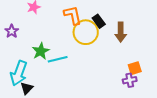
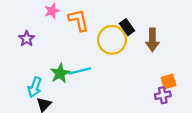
orange L-shape: (73, 15) -> (79, 20), moved
green star: (41, 51) -> (60, 73), moved
cyan arrow: (19, 73) -> (35, 87), size x0.7

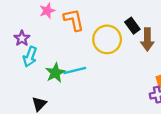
black rectangle: (127, 27) -> (132, 26), moved
cyan arrow: (35, 87) -> (30, 57), moved

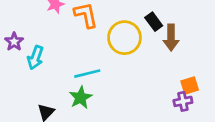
purple star: (22, 38) -> (14, 42), moved
green star: (55, 73) -> (81, 97), moved

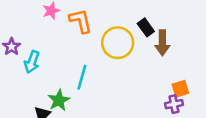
cyan line: (87, 74) -> (82, 77), turned -60
green star: (81, 97) -> (59, 100), moved

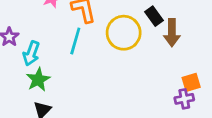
cyan line: (82, 77) -> (75, 41), moved
green star: (59, 100) -> (38, 80), moved

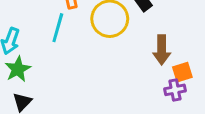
brown arrow: (172, 33) -> (162, 50), moved

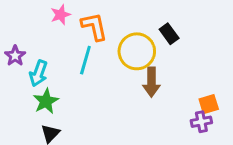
brown arrow: (162, 50) -> (151, 82), moved

